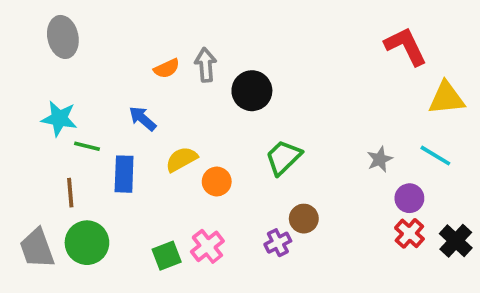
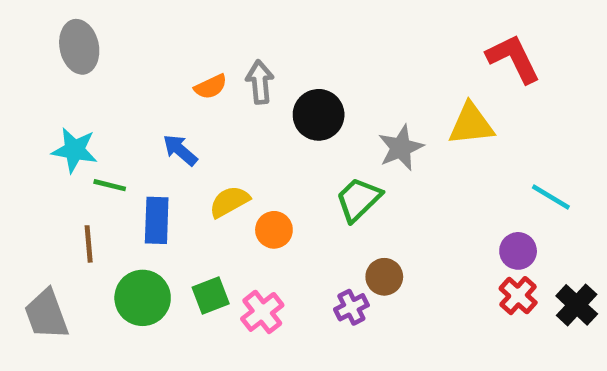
yellow triangle: (446, 98) -> (471, 124), moved
gray star: (380, 159) -> (401, 148), moved, size x1.4
green circle: (87, 243) -> (143, 298), moved
green square: (167, 256) -> (211, 296), moved

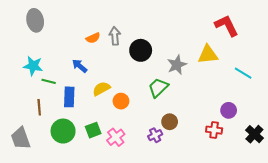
cyan line: (551, 197) -> (243, 73), moved
red cross: (518, 296) -> (214, 130), moved, turned -35

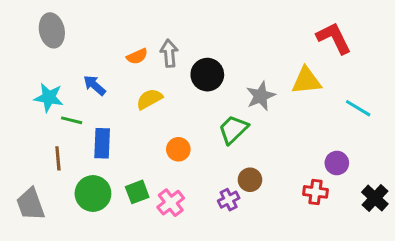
blue arrow: (80, 66) -> (95, 85), moved
yellow semicircle: (101, 89) -> (149, 99), moved

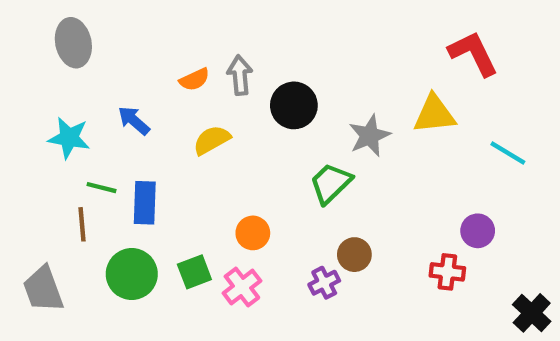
green line: (72, 120) -> (101, 188), moved
orange circle: (178, 149) -> (253, 233), moved
black cross: (375, 198) -> (532, 313), moved

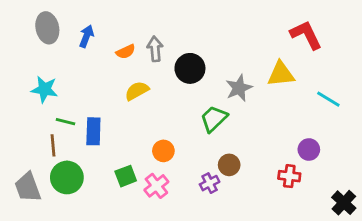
blue arrow: (134, 121) -> (86, 36), moved, turned 70
green circle: (132, 274) -> (67, 177), moved

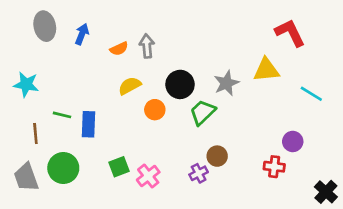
black circle: (190, 68) -> (180, 84), moved
cyan star: (45, 89) -> (26, 84), moved
brown line: (53, 145) -> (35, 134), moved
orange circle: (163, 151) -> (155, 110), moved

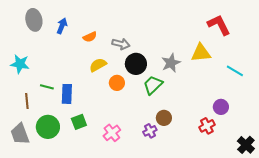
gray arrow: (147, 46) -> (121, 44), moved, turned 108
green square: (119, 167) -> (79, 122), moved
red cross: (274, 167) -> (207, 126), turned -35

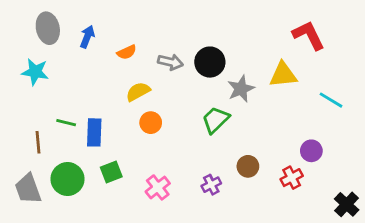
cyan star: (20, 64) -> (35, 72), moved
black circle: (136, 64) -> (210, 62), moved
orange circle: (117, 83) -> (151, 123), moved
brown circle: (164, 118) -> (248, 166), moved

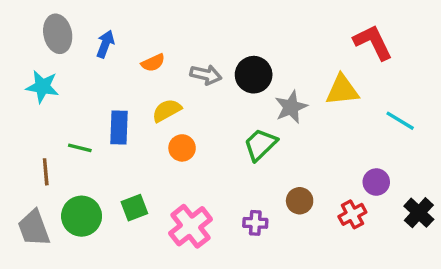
blue rectangle: (94, 132) -> (119, 127), moved
purple cross: (211, 185) -> (255, 223), turned 30
pink cross: (158, 187) -> (191, 226), size x1.4
black cross: (347, 204) -> (419, 213), moved

